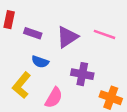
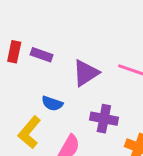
purple rectangle: (33, 33) -> (42, 55), moved

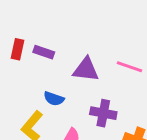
purple triangle: (86, 73) -> (86, 70), turned 40

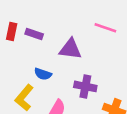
pink line: (129, 67) -> (105, 28), moved

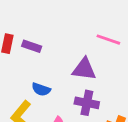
purple triangle: (70, 49) -> (84, 69), moved

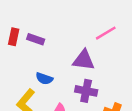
pink line: (108, 40) -> (106, 33), turned -50

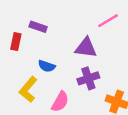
red rectangle: (14, 37) -> (16, 42), moved
purple cross: (86, 91) -> (88, 78), turned -30

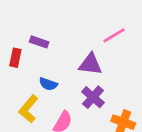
purple cross: (88, 78) -> (93, 97), turned -30

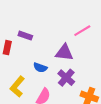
blue semicircle: (48, 84) -> (40, 68), moved

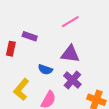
pink line: (82, 31) -> (70, 22), moved

